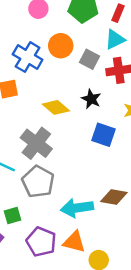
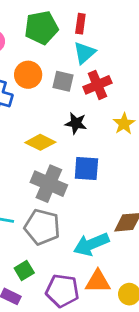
blue square: (103, 135) -> (86, 169), moved
gray cross: (36, 143) -> (49, 184), moved

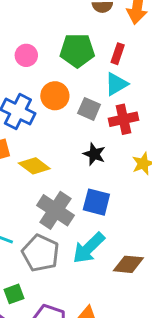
yellow diamond: (40, 142) -> (34, 166), moved
cyan arrow: (91, 244) -> (89, 248), moved, turned -32

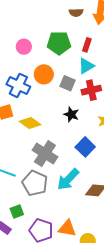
blue square: (96, 202) -> (85, 147), moved, turned 30

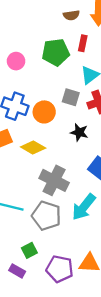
red rectangle: (87, 45) -> (83, 43), moved
orange circle: (44, 74) -> (44, 112), moved

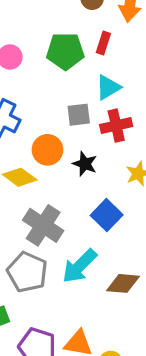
gray square: (71, 97) -> (79, 115), turned -30
orange circle: (44, 112) -> (47, 150), moved

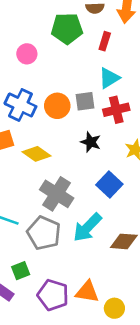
green pentagon: (65, 51) -> (67, 28), moved
orange circle: (47, 150) -> (57, 106), moved

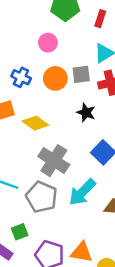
pink circle: (27, 54) -> (48, 43), moved
blue cross: (20, 105) -> (21, 77), size x0.7

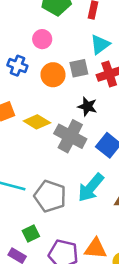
blue cross: (21, 77) -> (17, 66), moved
gray cross: (54, 161) -> (70, 136), moved

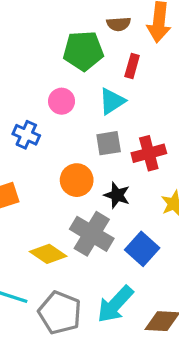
cyan triangle: (100, 45) -> (112, 101), moved
orange circle: (53, 75) -> (77, 180), moved
yellow diamond: (37, 122) -> (48, 254), moved

